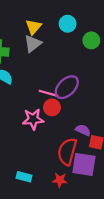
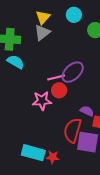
pink line: (48, 93) -> (56, 78), turned -30
cyan rectangle: (24, 177) -> (33, 153), size x1.6
red star: (60, 180) -> (53, 157), moved

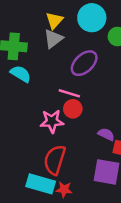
cyan circle: (74, 15) -> (92, 18), size x1.5
purple ellipse: (73, 72) -> (84, 63), moved
pink line: (56, 78) -> (69, 93), turned 30
red semicircle: (73, 130) -> (55, 160), moved

